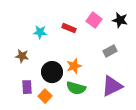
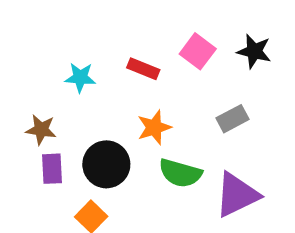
orange star: (74, 66) -> (154, 127), moved
purple rectangle: (27, 87) -> (52, 169), moved
green semicircle: (76, 88) -> (180, 173), moved

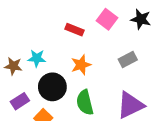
cyan star: (80, 77) -> (37, 58), moved
purple rectangle: (52, 169) -> (20, 101), moved, turned 60
green semicircle: (180, 173) -> (85, 102), moved, turned 60

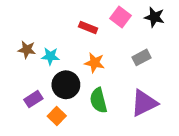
orange star: (81, 65) -> (95, 63), turned 30
brown star: (13, 66) -> (27, 50), moved

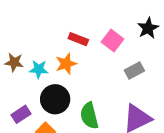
pink square: (121, 17) -> (113, 40), moved
black star: (154, 17) -> (148, 28), turned 30
orange star: (95, 63) -> (66, 64), moved, turned -30

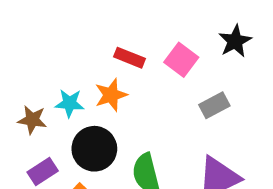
brown star: (14, 62) -> (32, 120), moved

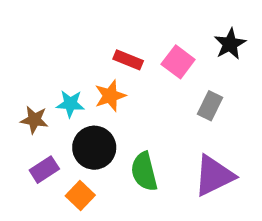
gray rectangle: (214, 105) -> (210, 106), turned -36

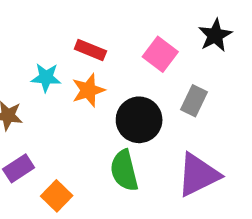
red rectangle: (128, 60) -> (90, 50), moved
cyan star: (70, 104) -> (46, 78), moved
black circle: (94, 148) -> (139, 120), moved

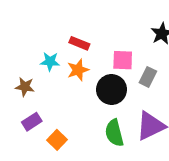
pink square: (160, 54) -> (123, 60), moved, turned -35
green semicircle: (124, 171) -> (114, 133), moved

